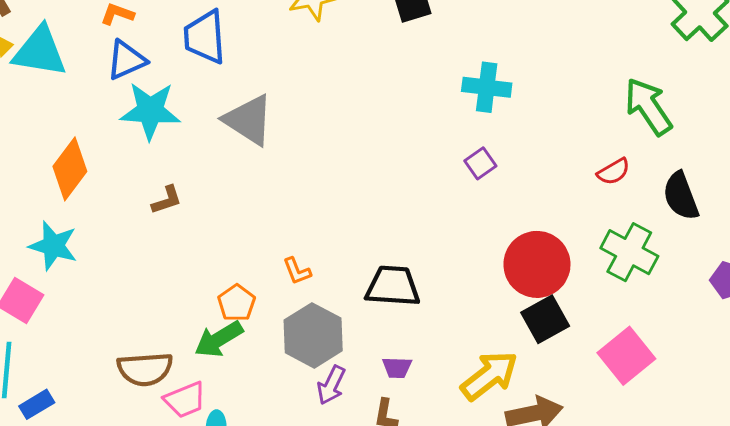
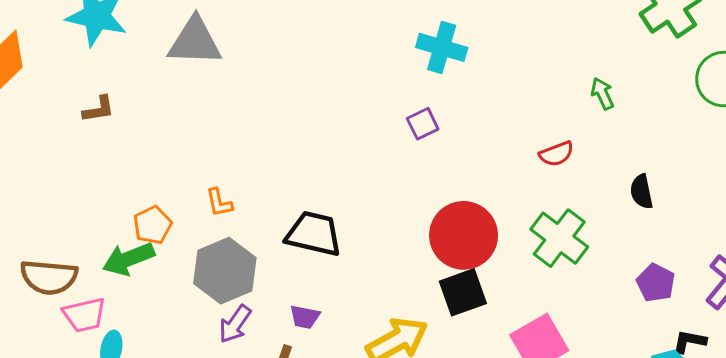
green arrow: (648, 107) -> (602, 94), size x0.5
gray triangle: (249, 120) -> (195, 41), turned -40
black semicircle: (681, 196) -> (641, 192), moved, size x0.7

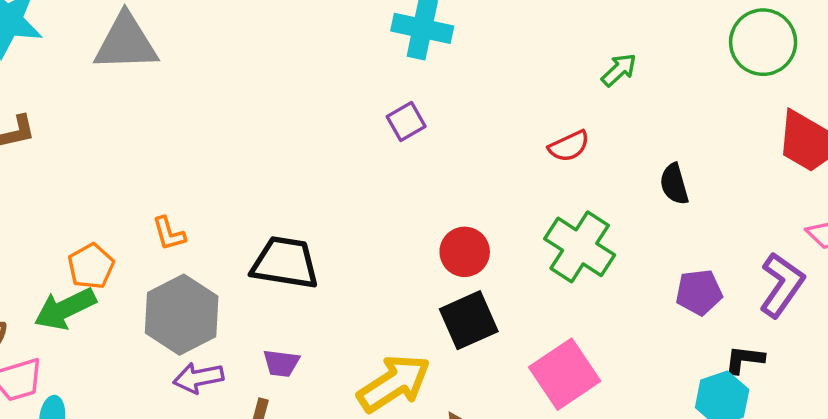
green arrow: (602, 94) -> (619, 70), turned 76
red circle: (464, 235) -> (465, 252), size x0.6
purple pentagon: (656, 283) -> (699, 292), turned -30
purple arrow: (235, 324) -> (198, 378), turned 48

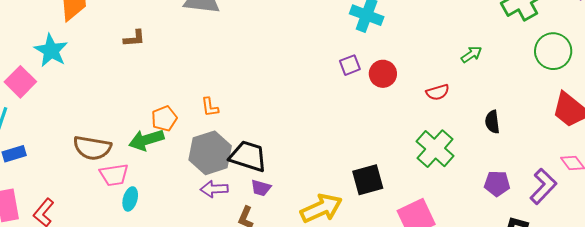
red circle: (465, 252) -> (383, 74), moved
black trapezoid: (285, 263) -> (248, 156), moved

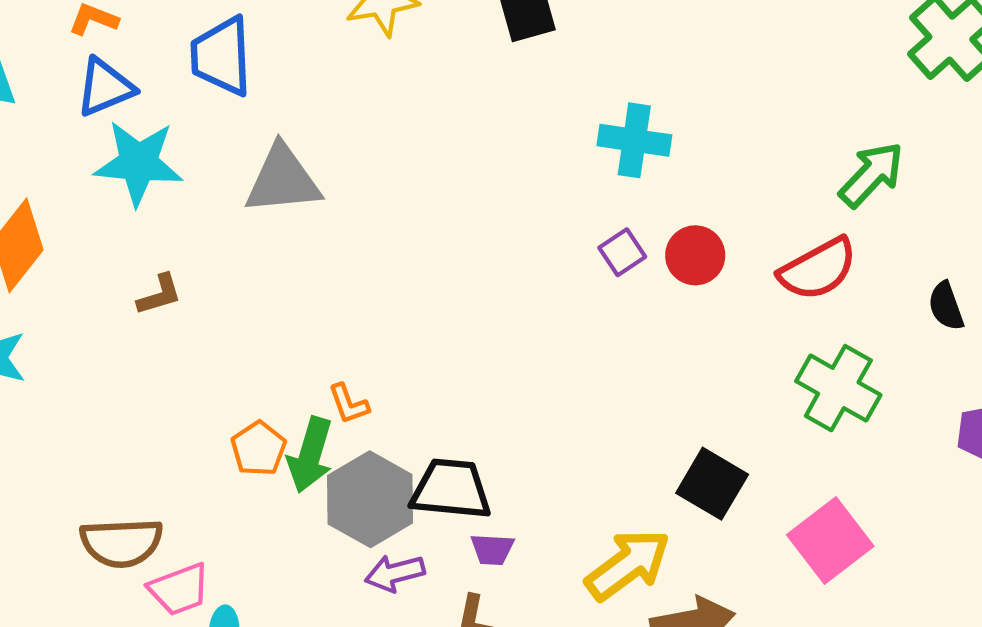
green arrow: (471, 54) -> (871, 175), size x1.6
red semicircle: (438, 92) -> (818, 269), size x1.6
green arrow: (146, 140) -> (310, 455), moved, turned -44
black square: (368, 180) -> (712, 484), turned -32

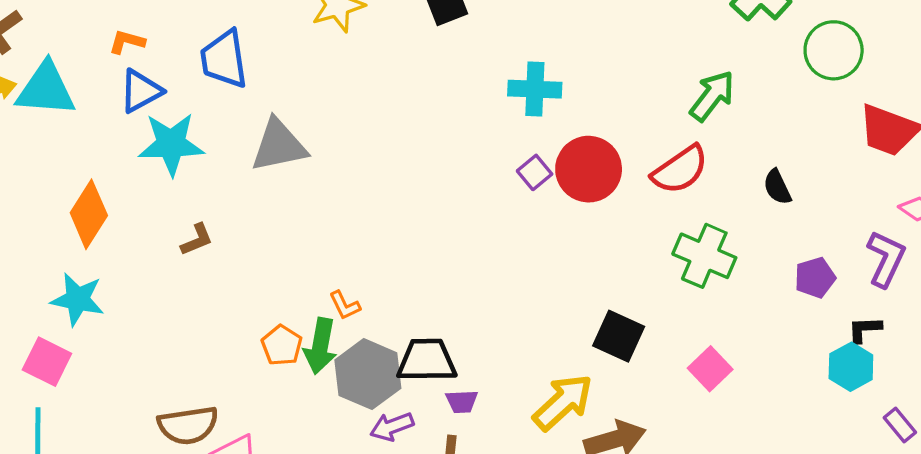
red circle: (695, 255) -> (589, 169), size x1.5
pink square: (830, 540) -> (710, 369), size x0.7

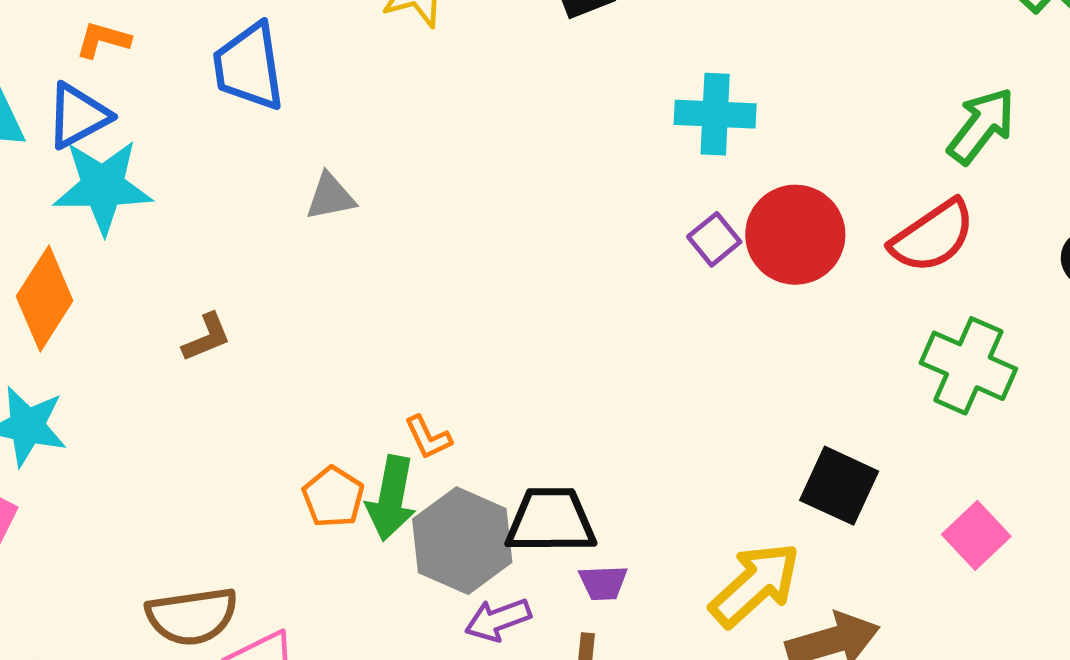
blue triangle: (141, 91) -> (78, 116), moved
cyan star: (171, 144) -> (103, 187), moved
gray triangle: (279, 145) -> (330, 197), size x0.6

